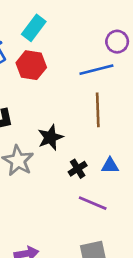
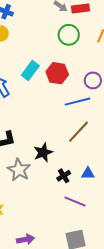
red hexagon: (31, 65) -> (57, 73), moved
brown line: (98, 110) -> (79, 132), turned 45

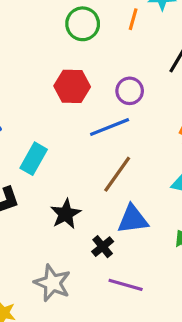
cyan rectangle: (30, 70) -> (34, 159), moved
gray star: (19, 170) -> (52, 283), moved
blue triangle: (88, 173) -> (133, 219), moved, size x1.5

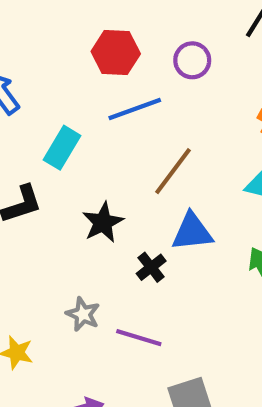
blue line: (110, 127) -> (135, 109), moved
gray star: (52, 283) -> (83, 314), size x0.7
purple line: (126, 285) -> (139, 338), moved

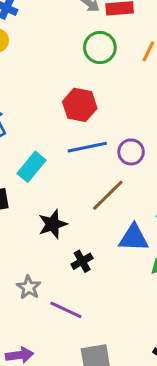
purple circle: (192, 60) -> (131, 152), moved
blue triangle: (192, 232) -> (134, 238), moved

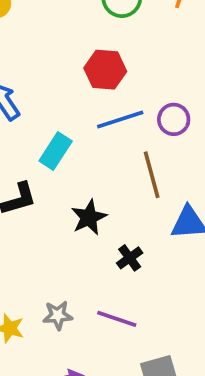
brown line: (108, 195) -> (152, 175), turned -54
gray star: (29, 287) -> (58, 315), moved, turned -30

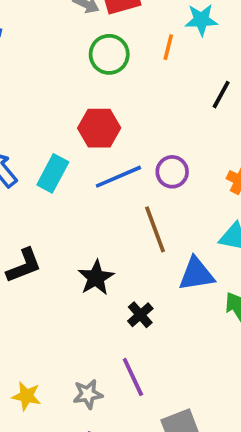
cyan rectangle: (56, 151) -> (53, 173), moved
gray star: (58, 315) -> (88, 394), moved
purple line: (117, 319) -> (133, 377), turned 51

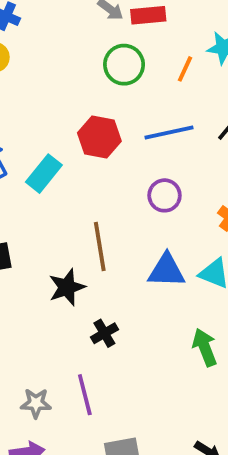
blue line: (118, 177) -> (169, 133), moved
brown line: (155, 229) -> (100, 246), moved
blue triangle: (196, 274) -> (166, 271), moved

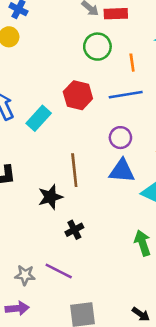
orange line: (185, 69) -> (132, 63), moved, turned -36
blue triangle: (166, 271) -> (122, 171), moved
purple line: (85, 395) -> (59, 271), turned -52

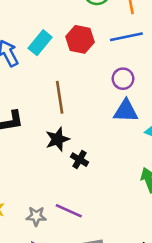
cyan rectangle: (39, 118) -> (40, 43), moved
brown line: (74, 170) -> (60, 97), moved
black cross: (74, 230) -> (80, 160), moved, turned -30

